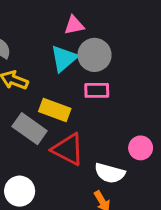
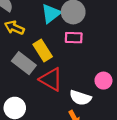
yellow rectangle: (55, 110) -> (43, 51), turned 35

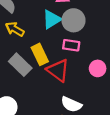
red triangle: (51, 79) -> (58, 70), moved
pink circle: (103, 81) -> (98, 68), moved

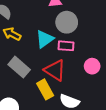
cyan triangle: (52, 19) -> (45, 39), moved
yellow rectangle: (40, 54) -> (45, 89), moved

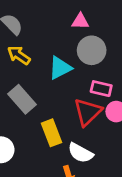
pink rectangle: (66, 46) -> (101, 89), moved
red triangle: (55, 70) -> (88, 112), moved, turned 35

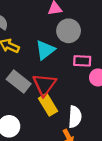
red triangle: (88, 112) -> (44, 85), moved
white semicircle: (80, 153) -> (75, 117), turned -105

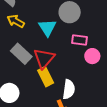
cyan triangle: (45, 50) -> (47, 28), turned -30

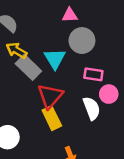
gray rectangle: (21, 54) -> (28, 67), moved
white semicircle: (69, 89) -> (92, 108), moved, turned -30

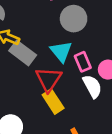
cyan triangle: (55, 59) -> (61, 51), moved
pink rectangle: (93, 74) -> (83, 62), moved, turned 66

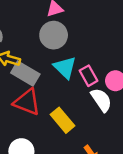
gray circle: (74, 19) -> (54, 35), moved
red triangle: (49, 79) -> (27, 102), moved, turned -36

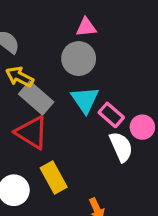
pink rectangle: (88, 76) -> (111, 115), turned -30
yellow rectangle: (63, 120) -> (54, 177), moved

